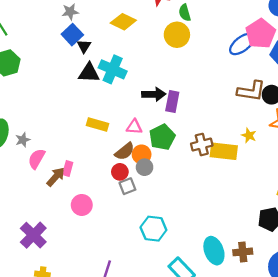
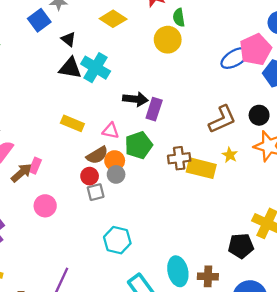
blue square: (72, 35) -> (39, 20), moved
black triangle: (84, 46) -> (68, 39), turned -32
brown L-shape: (251, 91) -> (222, 119), moved, turned -40

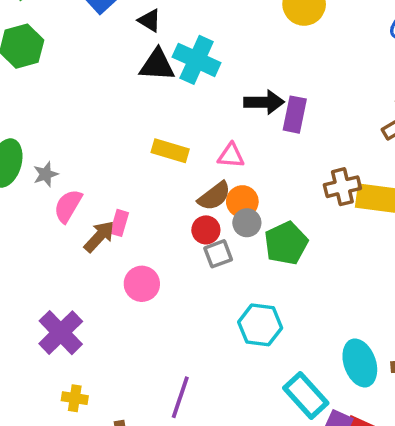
green pentagon: (139, 145) -> (286, 243), moved

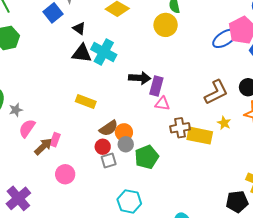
pink triangle: (231, 156) -> (162, 104), moved

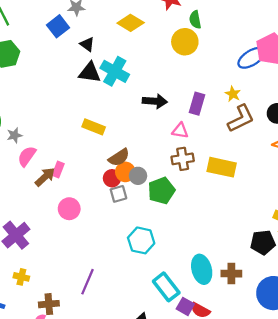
purple rectangle: (156, 86) -> (197, 104), moved
yellow star: (224, 123) -> (233, 94), moved
brown cross: (180, 128) -> (183, 159), moved
orange circle: (124, 132) -> (125, 172), moved

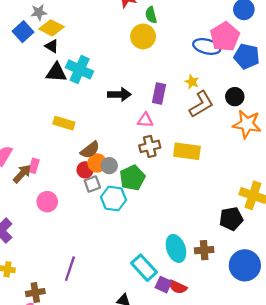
yellow diamond: (131, 23) -> (52, 28), moved
blue ellipse: (252, 58) -> (207, 46), turned 50
cyan hexagon: (141, 240) -> (114, 198), moved

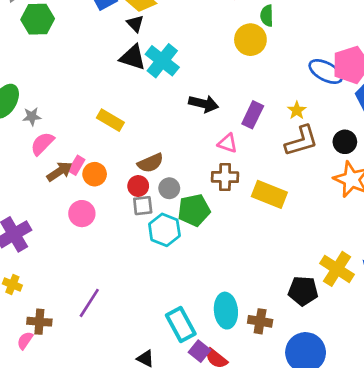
yellow rectangle: (64, 123) -> (110, 120), moved
orange circle: (97, 163) -> (95, 174), moved

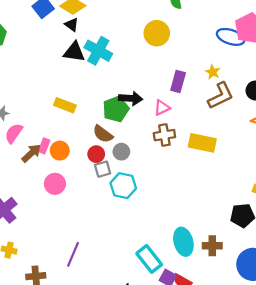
yellow circle: (250, 40) -> (157, 33), moved
black arrow: (204, 104) -> (131, 98), moved
pink triangle: (228, 143) -> (162, 108), turned -35
brown semicircle: (150, 163) -> (103, 134), turned 70
green pentagon: (194, 210) -> (116, 109), moved

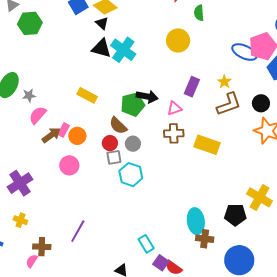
cyan ellipse: (183, 242) -> (196, 221), moved
cyan rectangle: (149, 259) -> (146, 244), size x0.7

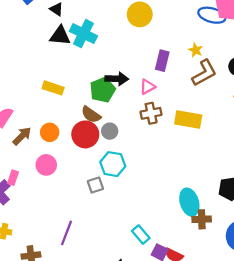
pink rectangle: (64, 130) -> (13, 178), moved
red circle: (110, 143) -> (85, 134), size x1.6
gray square: (114, 157) -> (95, 185), moved

